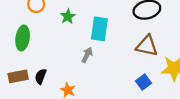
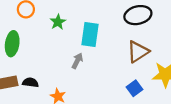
brown triangle: (147, 46) -> (138, 52), turned -45
black semicircle: (41, 76) -> (30, 83), turned 77

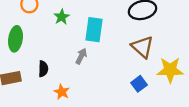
brown triangle: (138, 52) -> (142, 47), turned -45
black semicircle: (30, 83) -> (43, 69), moved, turned 84

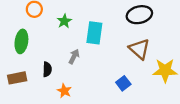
gray arrow: (81, 56) -> (74, 56), moved
blue square: (139, 84) -> (123, 83), moved

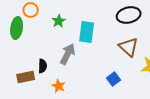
green ellipse: (21, 41) -> (17, 28), moved
gray arrow: (74, 56) -> (68, 54), size x1.5
brown rectangle: (17, 78) -> (26, 77), moved

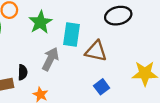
green star: (59, 21) -> (40, 22), size x1.5
brown triangle: (129, 47) -> (96, 51), moved, turned -30

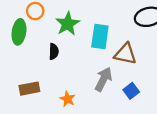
gray arrow: (50, 59) -> (103, 79), moved
black semicircle: (23, 72) -> (54, 52), moved

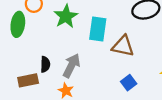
black semicircle: (54, 52) -> (45, 64), moved
gray arrow: (103, 79) -> (72, 66), moved

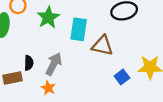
blue square: (129, 83) -> (122, 77), moved

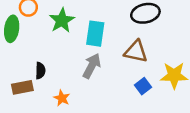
brown triangle: (102, 46) -> (136, 52), moved
gray arrow: (54, 64) -> (92, 66), moved

